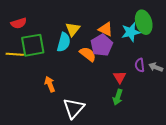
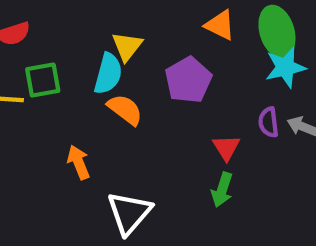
orange triangle: (106, 29) -> (220, 25), moved
cyan star: (131, 32) -> (285, 67), moved
green square: (33, 45) -> (43, 80), size x0.7
orange semicircle: (88, 54) -> (125, 110), moved

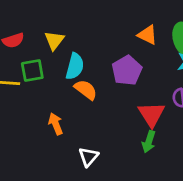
yellow triangle: (127, 46) -> (54, 40), moved
red triangle: (226, 148) -> (152, 114), size x1.5
white triangle: (129, 213) -> (89, 157), size x0.7

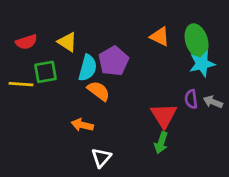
yellow triangle: (54, 40) -> (67, 42), turned -35
purple pentagon: (127, 70) -> (114, 61), moved
orange arrow: (56, 124) -> (82, 125), moved, turned -55

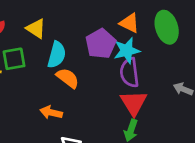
purple pentagon: (114, 61) -> (101, 44), moved
cyan star: (202, 64) -> (127, 51), moved
purple semicircle: (191, 99) -> (129, 73), moved, size x1.5

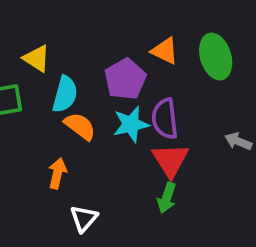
cyan star: (127, 51) -> (131, 124), moved
orange arrow: (51, 112) -> (57, 173), turned 90

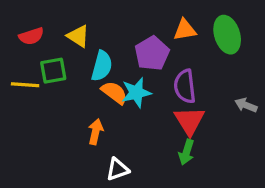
orange triangle: (165, 51) -> (185, 30), turned -35
cyan star: (131, 124) -> (136, 93), moved
white triangle: (84, 219) -> (117, 169), turned 30

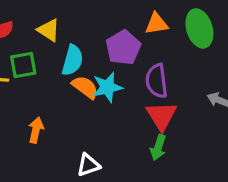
orange arrow: (96, 132) -> (36, 130), moved

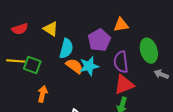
green ellipse: (199, 28) -> (149, 51), moved
green square: (23, 65) -> (32, 65), moved, turned 30
red triangle: (161, 116) -> (124, 85), turned 40

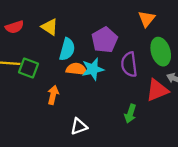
orange triangle: (121, 25) -> (147, 19), moved, turned -42
orange semicircle: (75, 66) -> (76, 69), turned -30
red triangle: (124, 85) -> (157, 90), moved
orange arrow: (43, 94) -> (53, 95), moved

